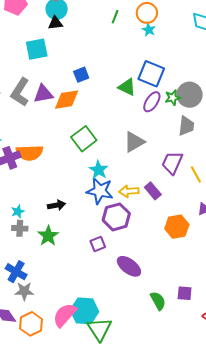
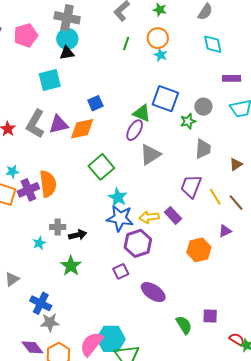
gray circle: (190, 95) -> (203, 107), moved, size x0.7
purple ellipse: (152, 102) -> (135, 130), moved
gray triangle: (134, 142) -> (150, 155), moved
orange semicircle: (30, 153) -> (48, 184), turned -92
gray cross: (20, 228) -> (58, 227), moved

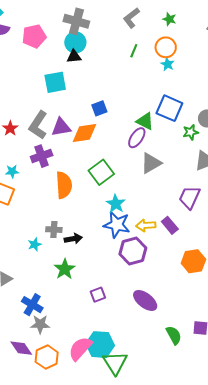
orange semicircle: (48, 184) -> (64, 185), moved
purple cross: (28, 190) -> (42, 156), moved
purple square: (121, 271) -> (98, 295), moved

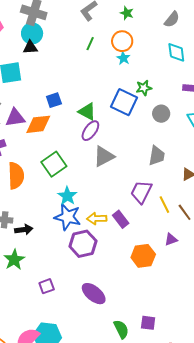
green triangle: (145, 121) -> (87, 112), moved
green star: (191, 132) -> (144, 88), moved

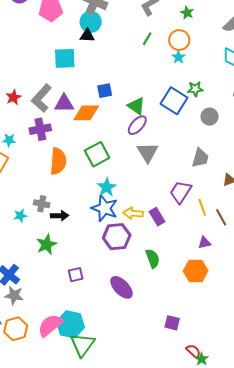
gray triangle: (104, 156) -> (148, 152), turned -40
orange hexagon: (143, 256) -> (196, 271), moved
green semicircle: (121, 329) -> (153, 258), moved

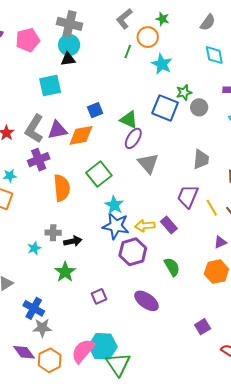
orange circle: (179, 40) -> (148, 37), moved
cyan star: (178, 57) -> (162, 64), size x1.5
gray circle: (210, 117) -> (199, 107), moved
purple square: (172, 323) -> (203, 327), turned -35

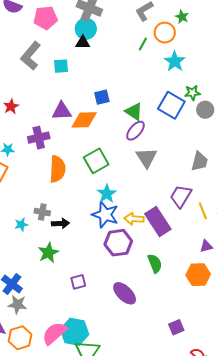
cyan square: (50, 85) -> (61, 66), size x0.7
gray L-shape: (34, 129) -> (31, 56), moved
purple rectangle: (169, 225) -> (158, 222), size x1.6

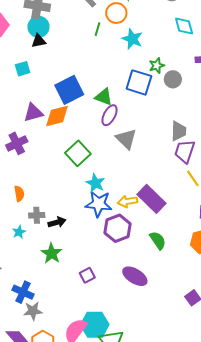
blue square: (102, 97) -> (69, 90), size x1.8
orange semicircle: (57, 169) -> (19, 194), moved, size x0.6
purple trapezoid: (181, 196) -> (185, 151), moved

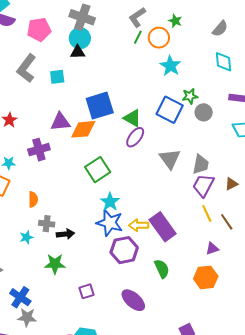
green line: (97, 29) -> (138, 37), moved
gray triangle: (126, 139) -> (170, 159), moved
green star: (52, 253) -> (55, 264), turned 30

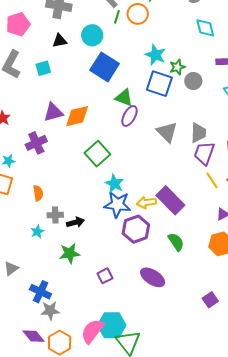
cyan circle: (80, 38) -> (92, 35), moved
cyan star: (170, 66) -> (155, 55), moved
blue square: (100, 106) -> (105, 67), moved, turned -32

